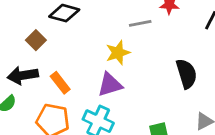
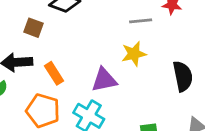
brown square: (36, 40) -> (33, 28), turned -30
yellow star: (118, 53) -> (134, 54), moved

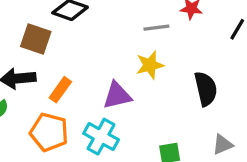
brown square: (33, 28) -> (36, 39), size x1.4
orange rectangle: (54, 73) -> (60, 90), turned 70

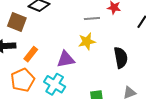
orange pentagon: (49, 132) -> (23, 80), turned 30

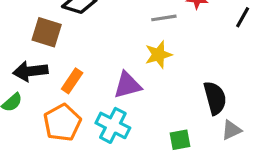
black semicircle: (121, 58) -> (215, 98), moved

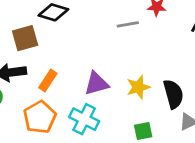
brown square: (47, 32) -> (25, 38), turned -32
yellow star: (158, 55) -> (138, 87), moved

